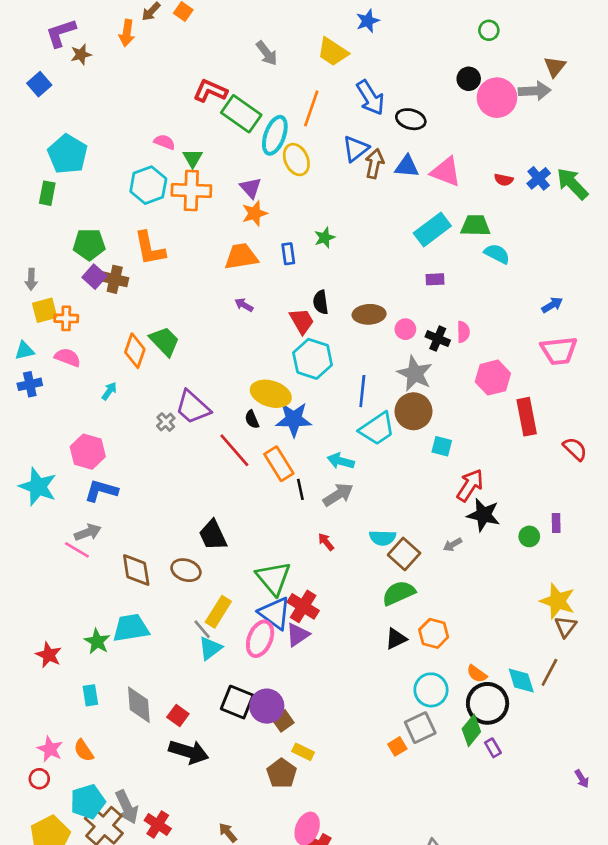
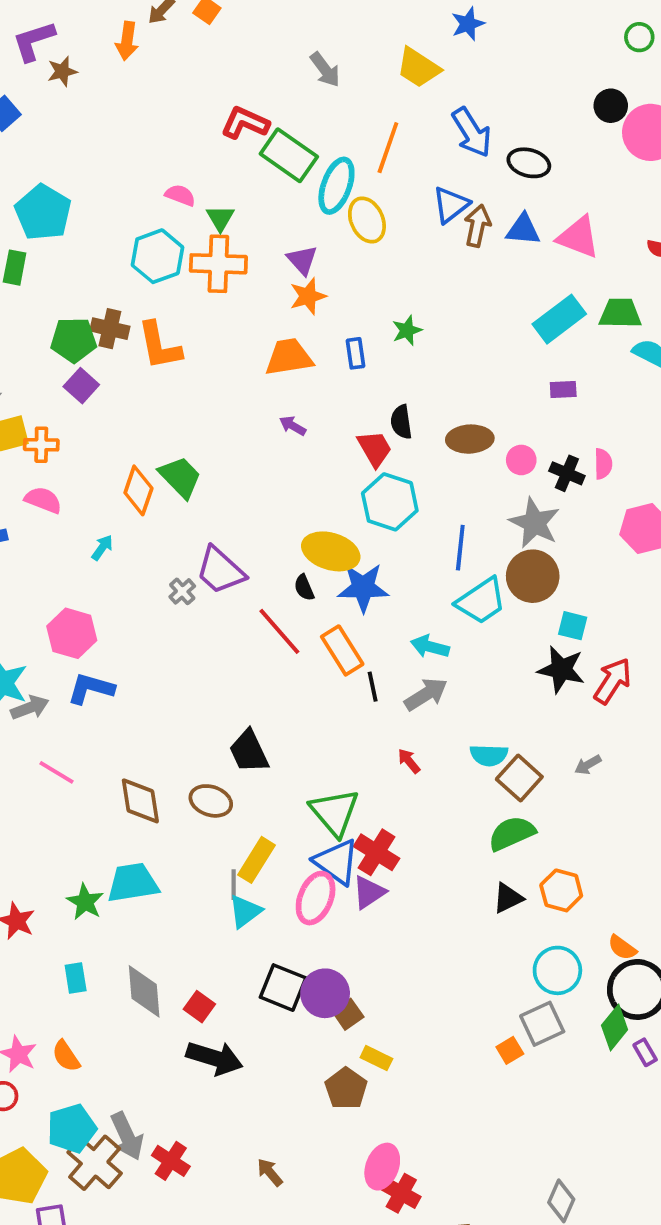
brown cross: (115, 279) -> (110, 329), moved
black star: (483, 515) -> (561, 669), moved
gray arrow: (88, 532) -> (30, 708), moved
gray line: (202, 629) -> (234, 885), turned 40

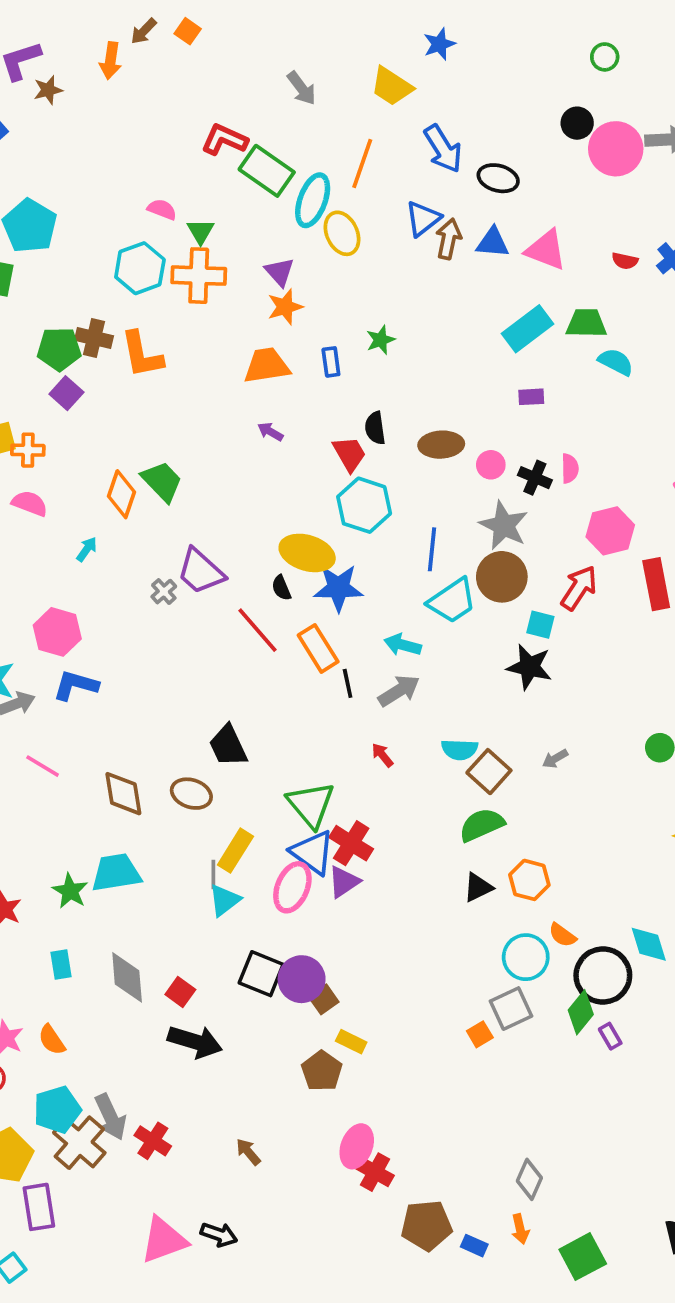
red arrow: (613, 681) -> (579, 588), moved
orange semicircle: (622, 948) -> (562, 935), moved

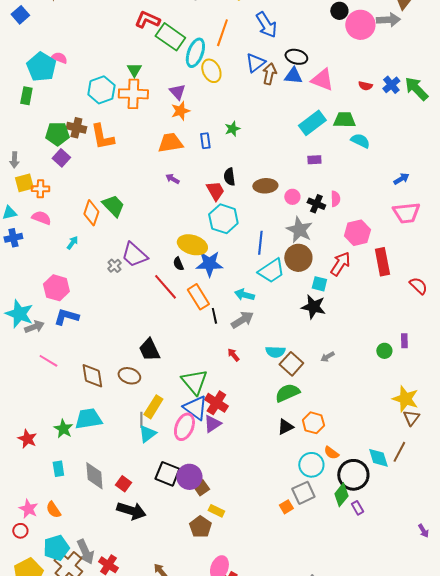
black ellipse: (498, 178) -> (296, 57), moved
pink semicircle: (162, 209) -> (59, 58), moved

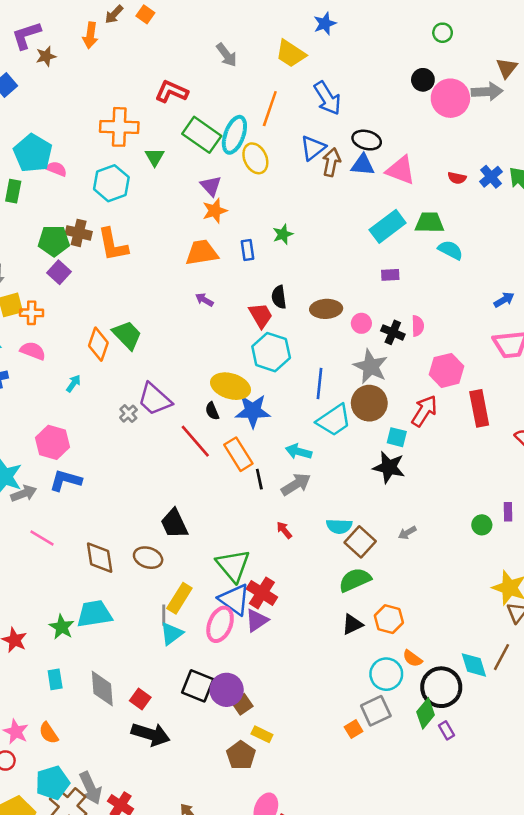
green rectangle: (170, 37) -> (202, 135), moved
pink semicircle: (59, 58) -> (56, 169), moved
orange cross: (133, 94) -> (119, 127), moved

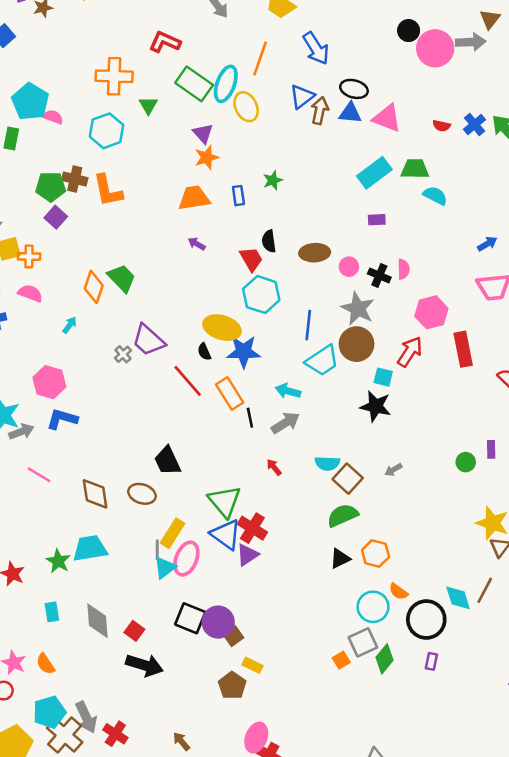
pink ellipse: (220, 624) -> (186, 559), moved
green diamond: (426, 713) -> (384, 659), moved
purple rectangle: (446, 730) -> (431, 661), turned 42

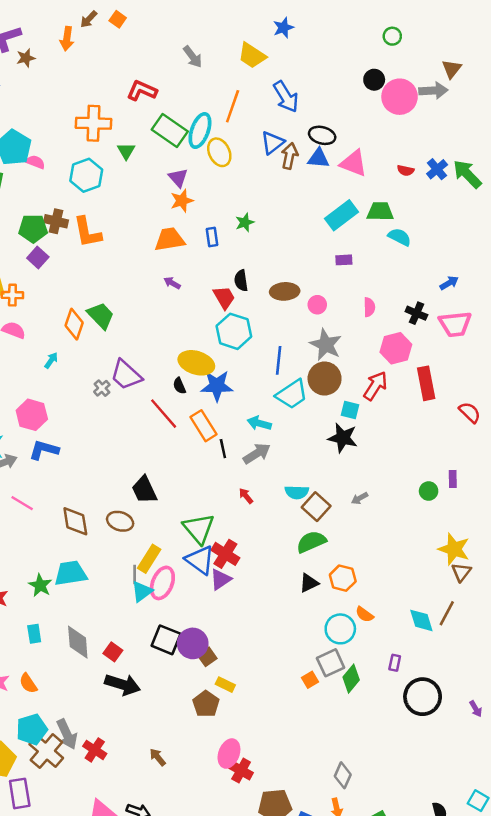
black cross: (379, 276) -> (416, 313), moved
black circle: (426, 620) -> (423, 697), moved
purple rectangle: (431, 661) -> (395, 663), moved

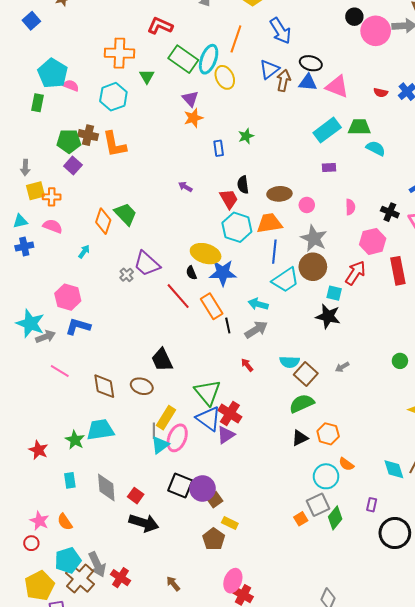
orange trapezoid: (170, 239) -> (269, 223), moved

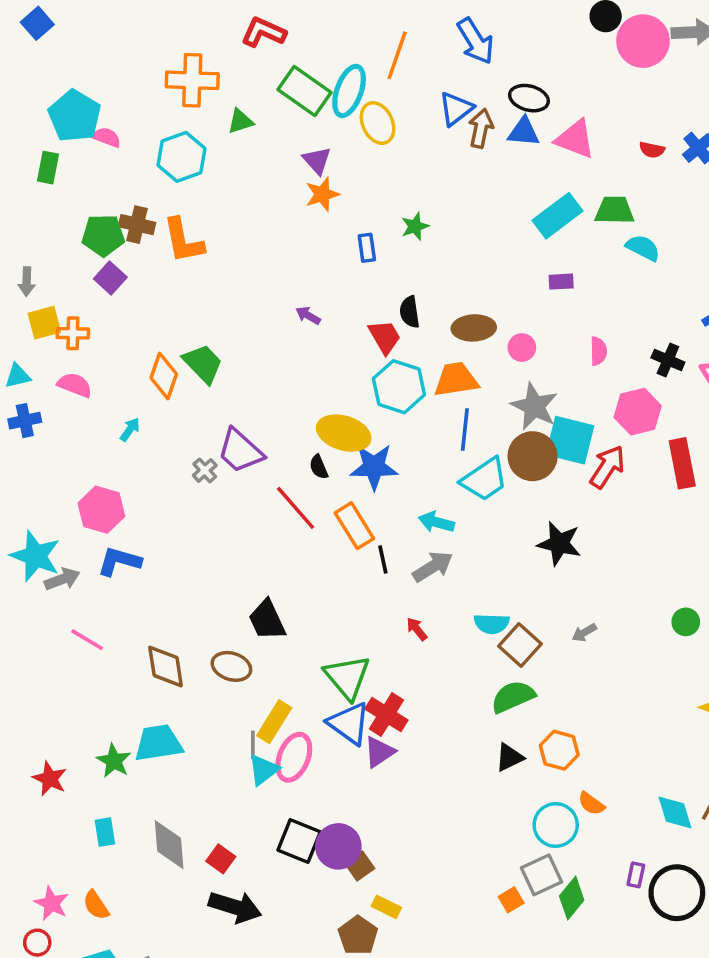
green triangle: (147, 76) -> (240, 121), turned 42
cyan square: (334, 293) -> (570, 440), moved, size x1.8
black circle: (395, 533) -> (677, 893), moved

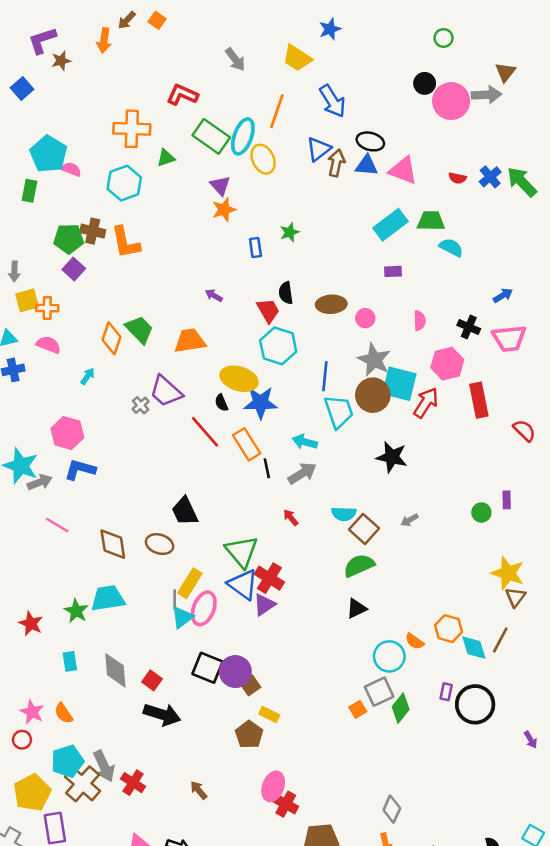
orange trapezoid: (456, 380) -> (190, 341), moved
cyan trapezoid: (484, 479) -> (339, 412), turned -75
orange hexagon: (559, 750) -> (449, 629), moved

